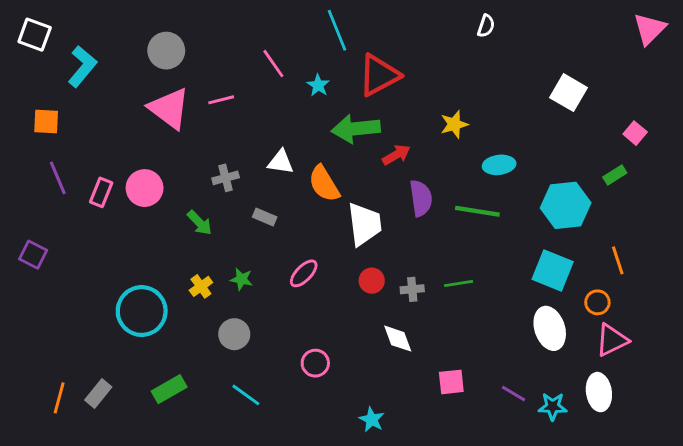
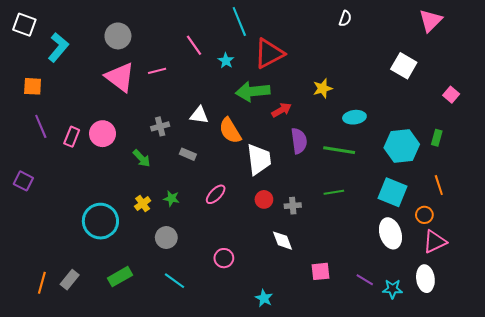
pink triangle: (650, 29) -> (431, 21), moved
green rectangle: (615, 175) -> (437, 138), moved, turned -42
green line: (459, 284) -> (334, 192), moved

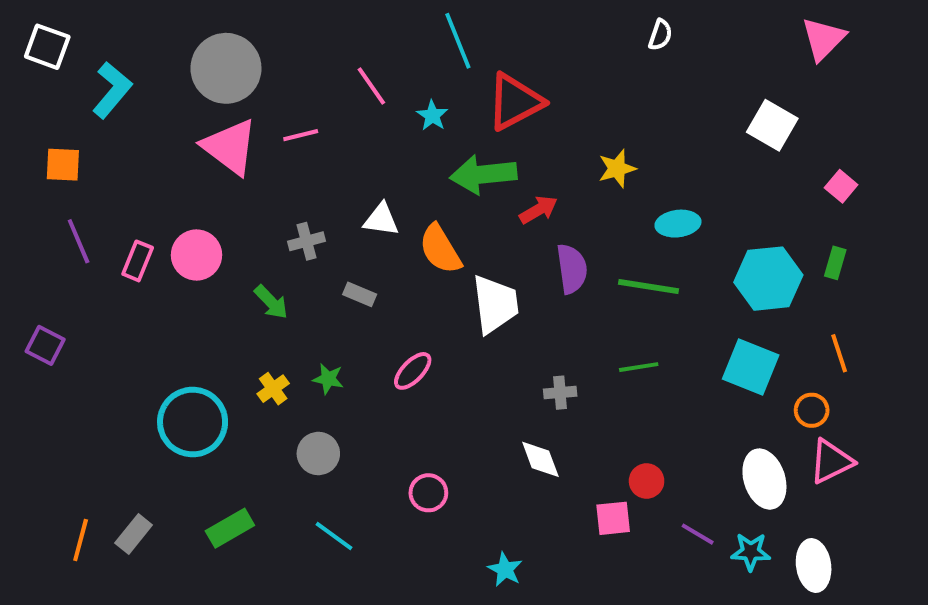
gray circle: (118, 36) -> (226, 68), size x1.4
pink square: (451, 95) -> (841, 186), moved
red circle: (264, 199) -> (647, 481), moved
white ellipse: (390, 233) -> (764, 479), moved
white ellipse: (425, 279) -> (814, 566), moved

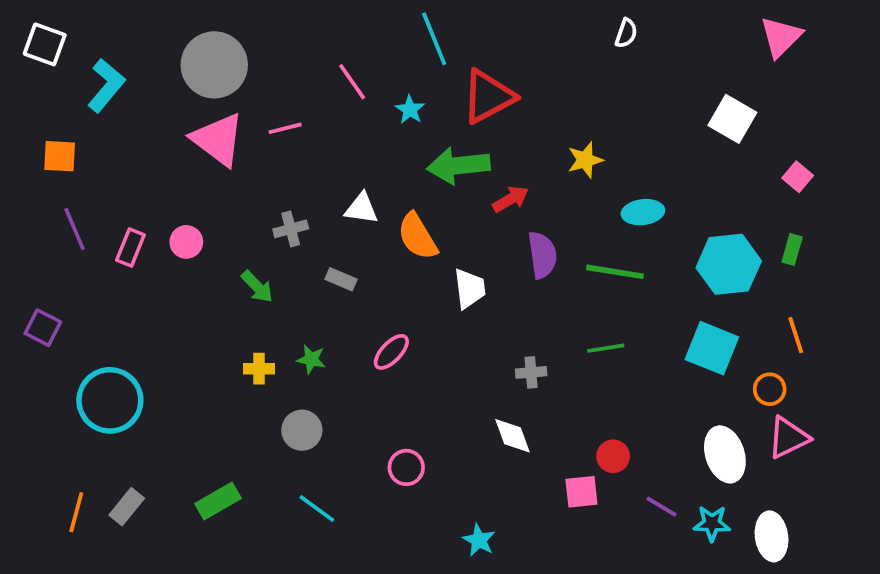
pink circle: (196, 255) -> (186, 242), size x0.7
white trapezoid: (495, 304) -> (470, 289), size x0.7
yellow cross: (273, 389) -> (259, 369), turned 36
cyan circle: (193, 422) -> (110, 400), moved

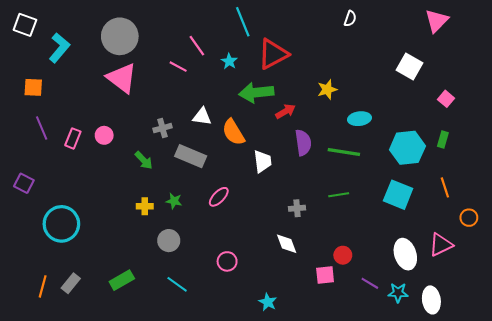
pink line: (285, 128) -> (178, 67), moved, turned 42
gray rectangle: (341, 279) -> (191, 156), size x1.8
orange circle: (770, 389) -> (469, 218), moved

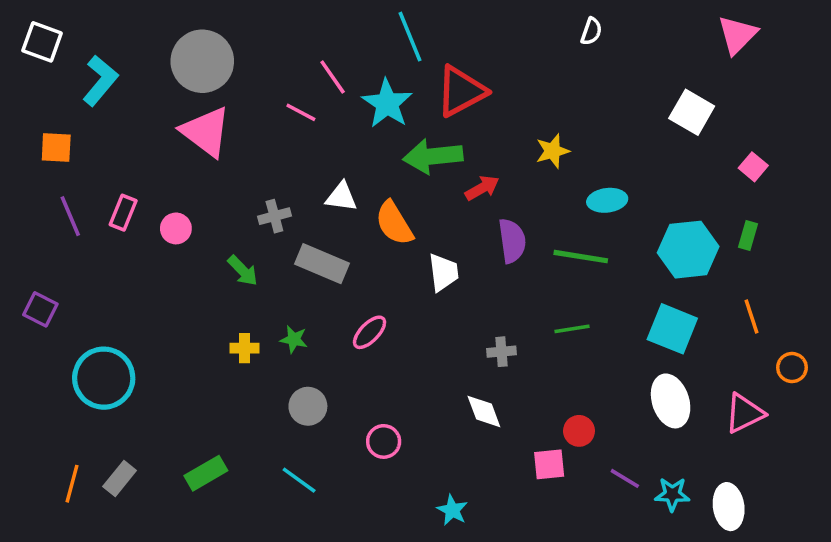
cyan star: (229, 61) -> (387, 103), size x1.8
pink rectangle: (73, 138) -> (123, 213), moved
gray circle: (169, 241) -> (308, 406), moved
white ellipse: (405, 254) -> (671, 401), moved

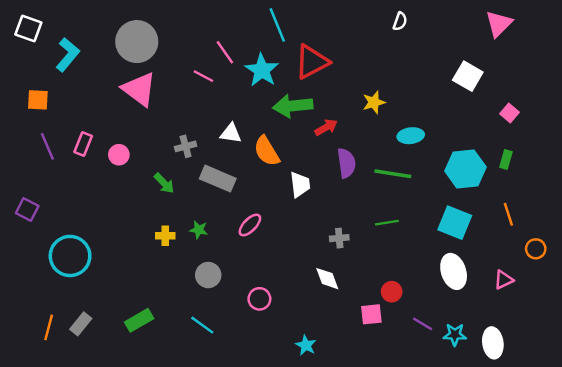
pink triangle: (744, 413) -> (504, 280), size x0.7

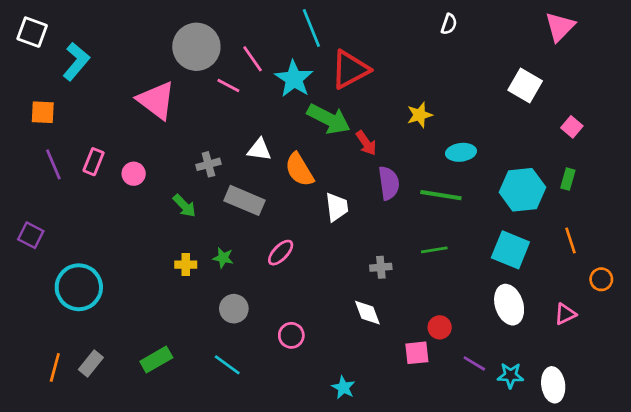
gray circle: (137, 42) -> (196, 47), moved
green arrow: (293, 106) -> (329, 119), turned -147
red arrow: (326, 127) -> (366, 143), turned 85

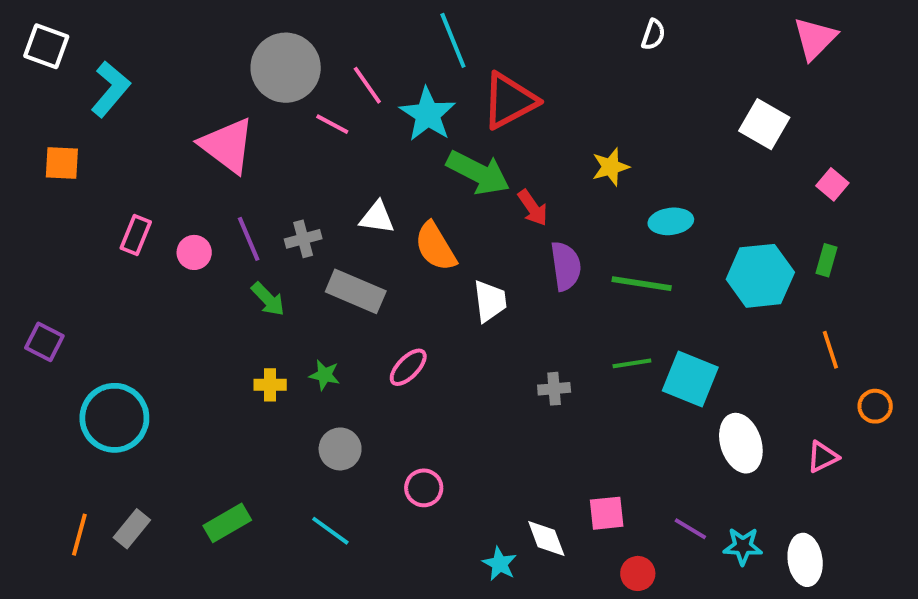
purple line: (53, 164) -> (249, 239), moved
cyan square: (510, 250) -> (690, 379), moved
white diamond: (367, 313) -> (546, 538), moved
red circle: (440, 327) -> (638, 573), moved

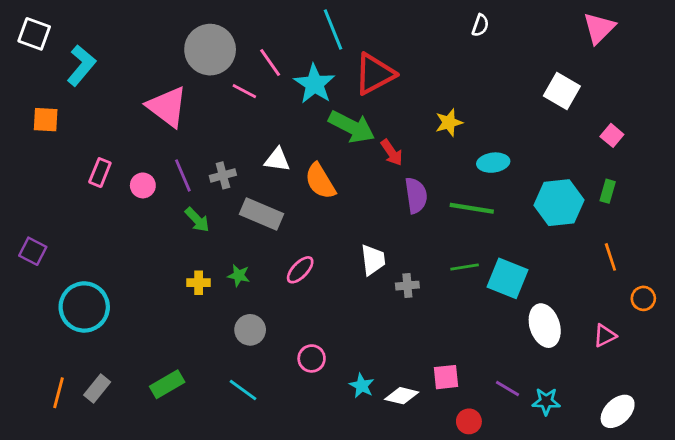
white trapezoid: (490, 301) -> (373, 260), moved
white diamond: (546, 538) -> (402, 396), turned -56
white ellipse: (805, 560) -> (618, 411), moved, turned 54
cyan star: (500, 564) -> (362, 386), moved

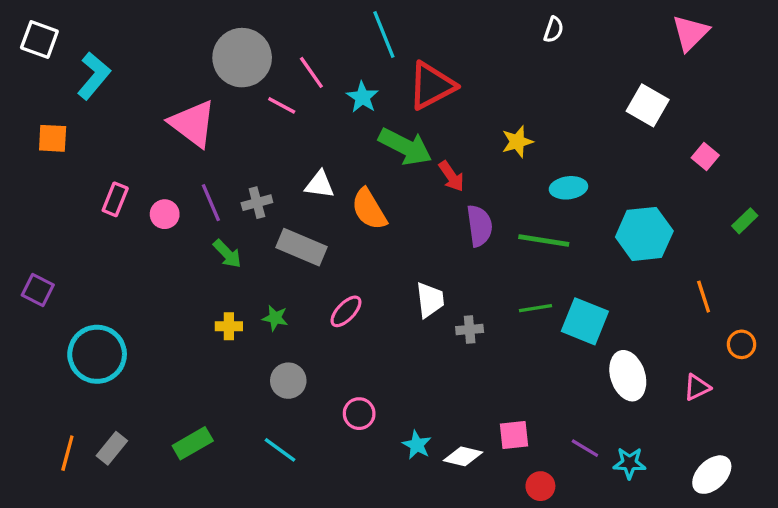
cyan star: (314, 84) -> (362, 97), size x0.7
green rectangle: (608, 191) -> (745, 221), moved, turned 30

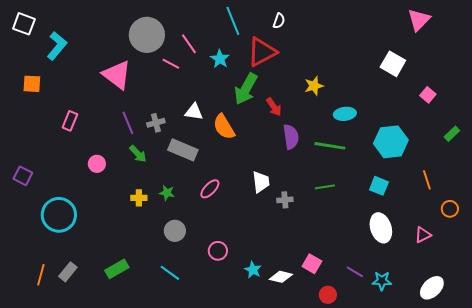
white semicircle: (554, 30) -> (279, 21), moved
green arrow: (405, 147) -> (246, 89), turned 92
pink circle: (165, 214) -> (97, 164), moved
cyan square: (585, 321) -> (379, 186), moved, size x0.7
pink square: (514, 435) -> (312, 264), turned 36

